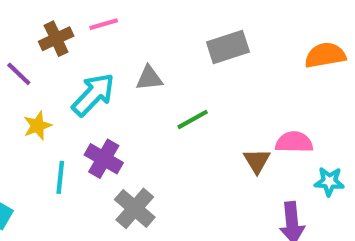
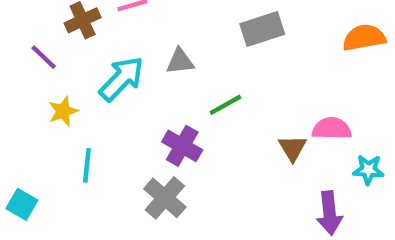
purple cross: (104, 159) -> (182, 146), moved

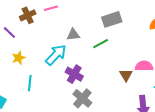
cyan arrow: (122, 79) -> (56, 55), moved
green line: (225, 105) -> (101, 44), moved
gray cross: (165, 198) -> (82, 98), moved

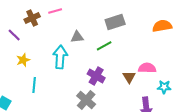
cyan arrow: (56, 55) -> (60, 57), turned -40
purple cross: (74, 74) -> (96, 76), moved

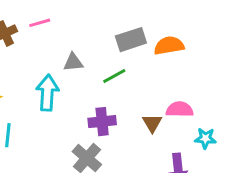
orange semicircle: (162, 26) -> (169, 46), moved
purple cross: (96, 76) -> (102, 122), turned -36

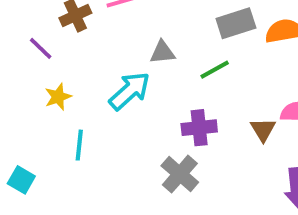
cyan arrow: (47, 93) -> (130, 91), turned 44

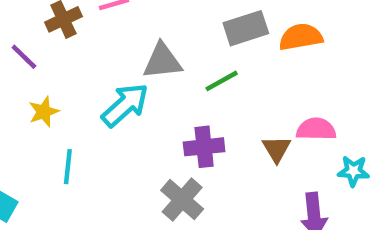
gray triangle: (162, 52) -> (162, 61), size x1.4

